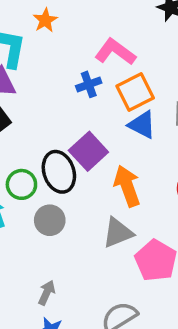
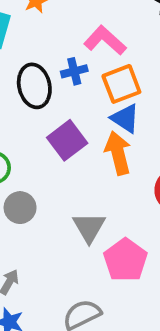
black ellipse: (59, 172) -> (34, 86), moved
orange arrow: (127, 186) -> (118, 153), moved
gray triangle: (118, 233) -> (89, 227), turned -44

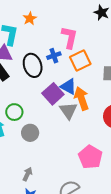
pink L-shape: (105, 40) -> (69, 37), turned 65
blue triangle: (125, 118) -> (68, 87), moved
gray triangle: (89, 227) -> (68, 111), moved

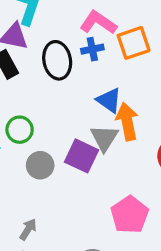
pink L-shape: (69, 37) -> (98, 23), moved, turned -75
orange square: (80, 60) -> (134, 43), moved
purple square: (53, 94) -> (82, 156), moved, turned -30

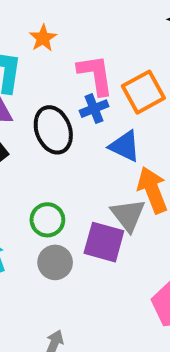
pink L-shape: (98, 23) -> (95, 75), turned 57
blue triangle: (109, 100) -> (125, 146), moved
green circle: (20, 130) -> (47, 220), moved

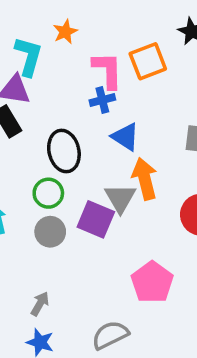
orange square: (143, 92) -> (148, 61), moved
black ellipse: (53, 130) -> (64, 151), moved

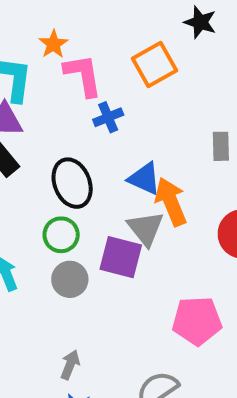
pink L-shape: (108, 70) -> (83, 75), moved
blue triangle: (125, 137) -> (144, 179), moved
pink pentagon: (152, 282) -> (197, 321), turned -30

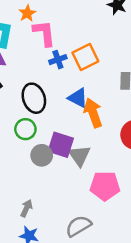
orange square: (154, 64) -> (85, 57), moved
gray triangle: (146, 228) -> (79, 156), moved
gray circle: (70, 279) -> (42, 155), moved

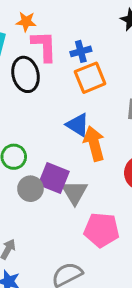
orange star: (27, 13) -> (26, 22), turned 30
blue cross: (58, 60) -> (81, 51), moved
black ellipse: (34, 98) -> (26, 74), moved

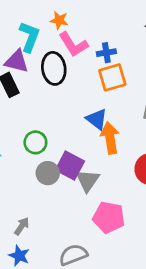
pink L-shape: (44, 46) -> (73, 44), turned 144

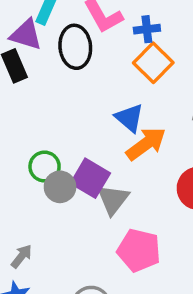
orange square: (112, 77) -> (153, 63), turned -32
orange arrow: (110, 138) -> (146, 144), turned 60
green circle: (35, 142) -> (45, 167), moved

